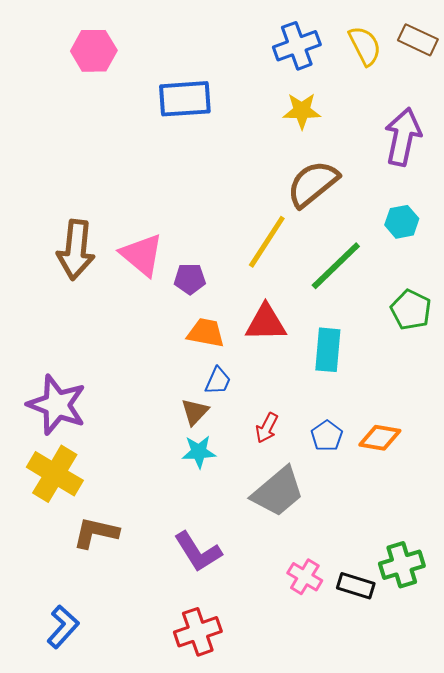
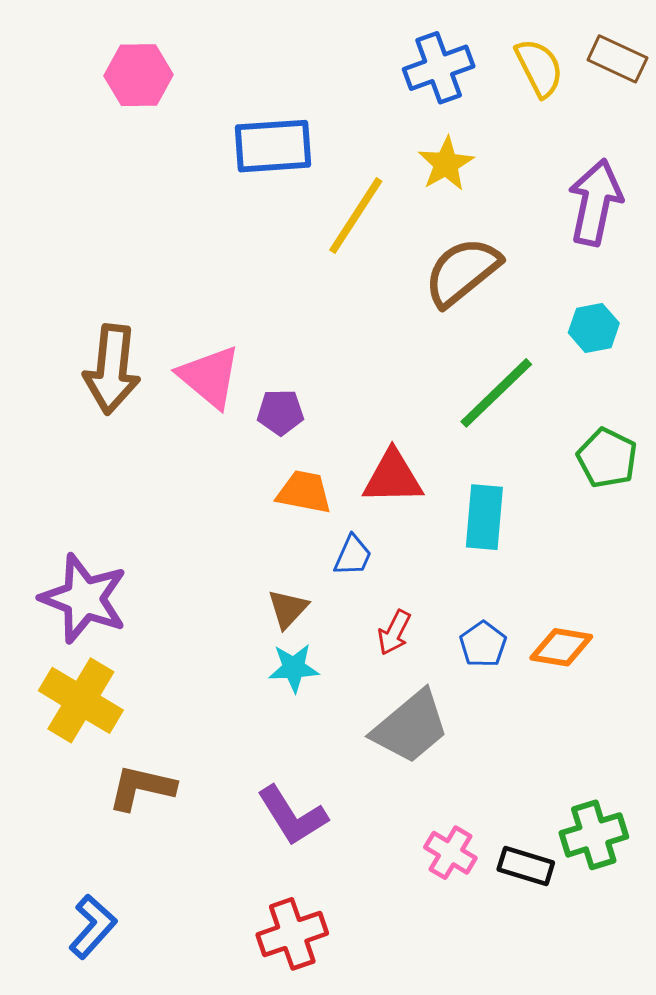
yellow star: (302, 111) -> (446, 164), turned -30
yellow line: (267, 242) -> (356, 216), moved
blue trapezoid: (218, 381) -> (353, 556), moved

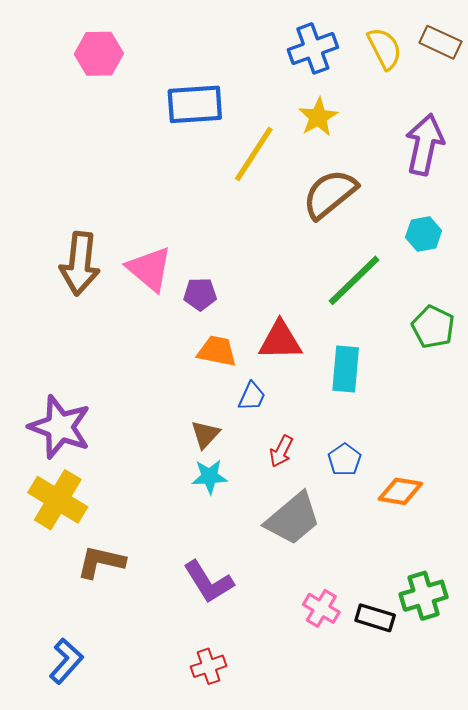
orange diamond: (561, 647) -> (400, 491), moved
red cross: (292, 934) -> (209, 666), size x0.7

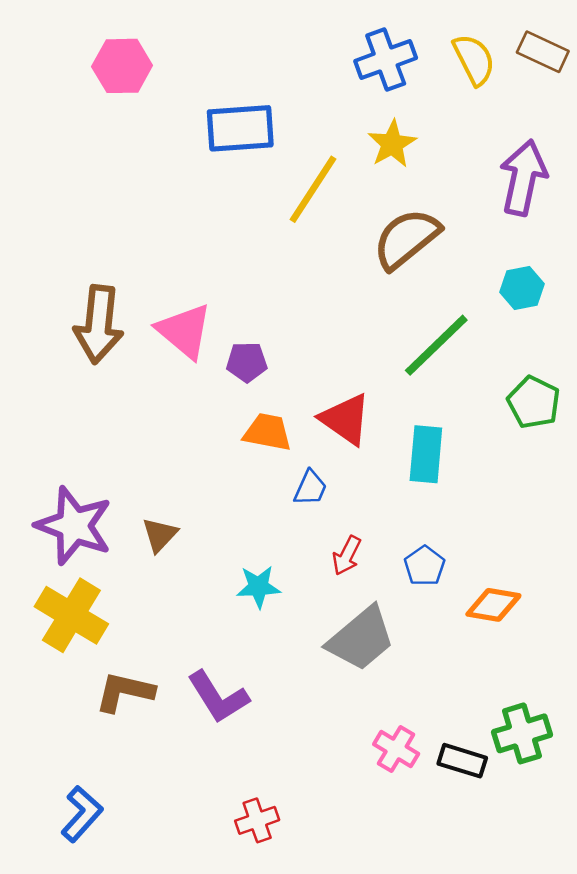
red triangle: (280, 341) -> (345, 419), turned 36
brown triangle: (205, 434) -> (160, 535), moved
purple L-shape: (209, 582) -> (218, 697), moved

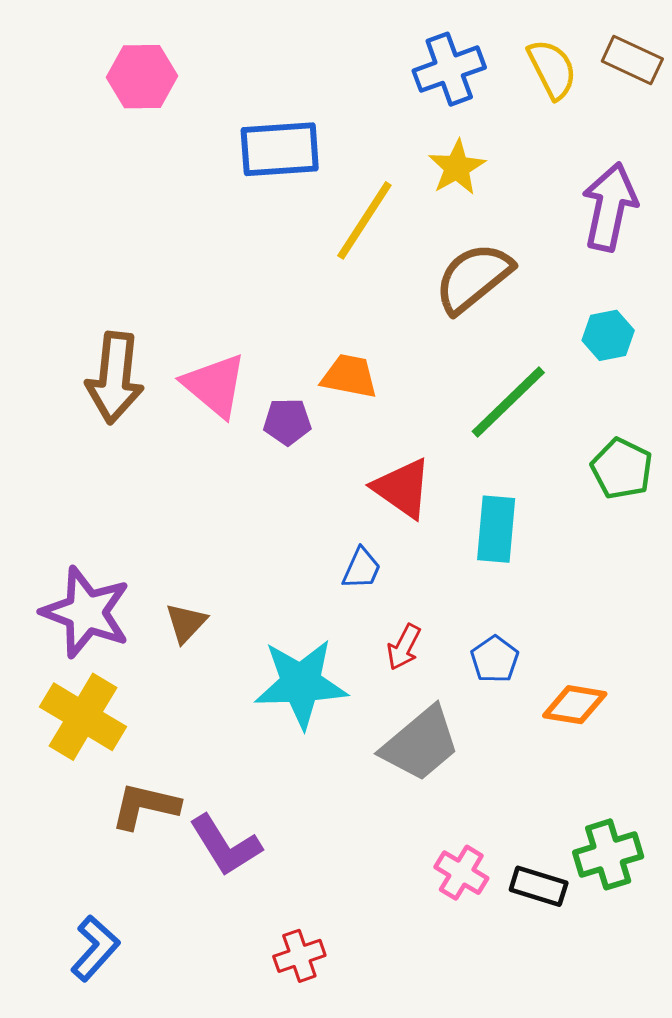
orange trapezoid: (267, 432) -> (349, 376), moved
cyan star: (258, 587) -> (301, 683), size x1.8
purple L-shape: (218, 697) -> (225, 845), moved

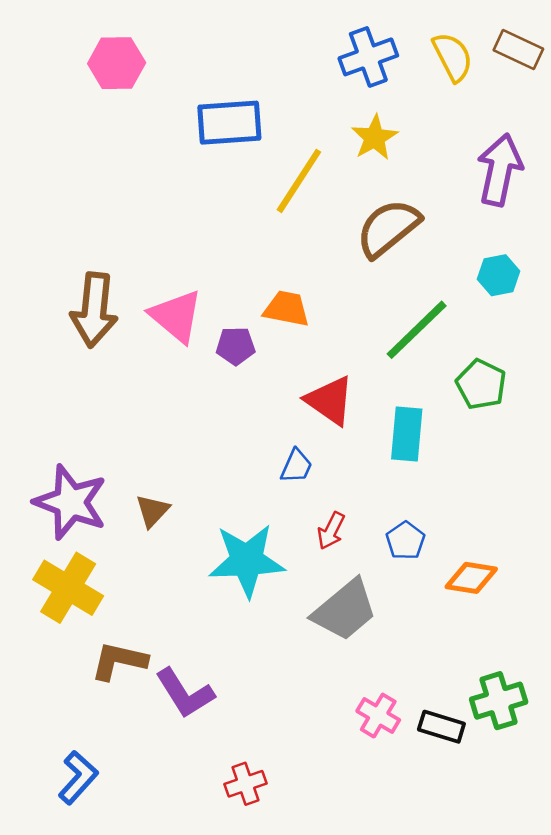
green pentagon: (622, 469) -> (481, 384), moved

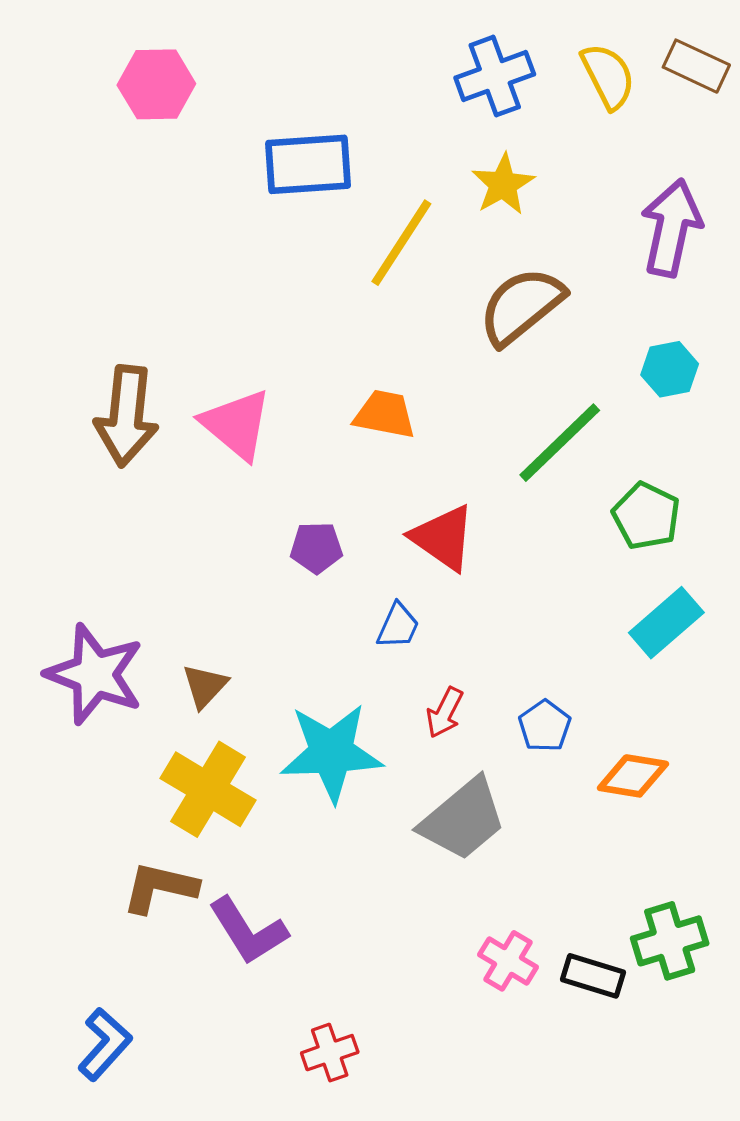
purple pentagon: (236, 346) -> (316, 548), moved
cyan rectangle: (407, 434) -> (666, 623), moved, turned 44
yellow cross: (68, 588) -> (208, 789), moved

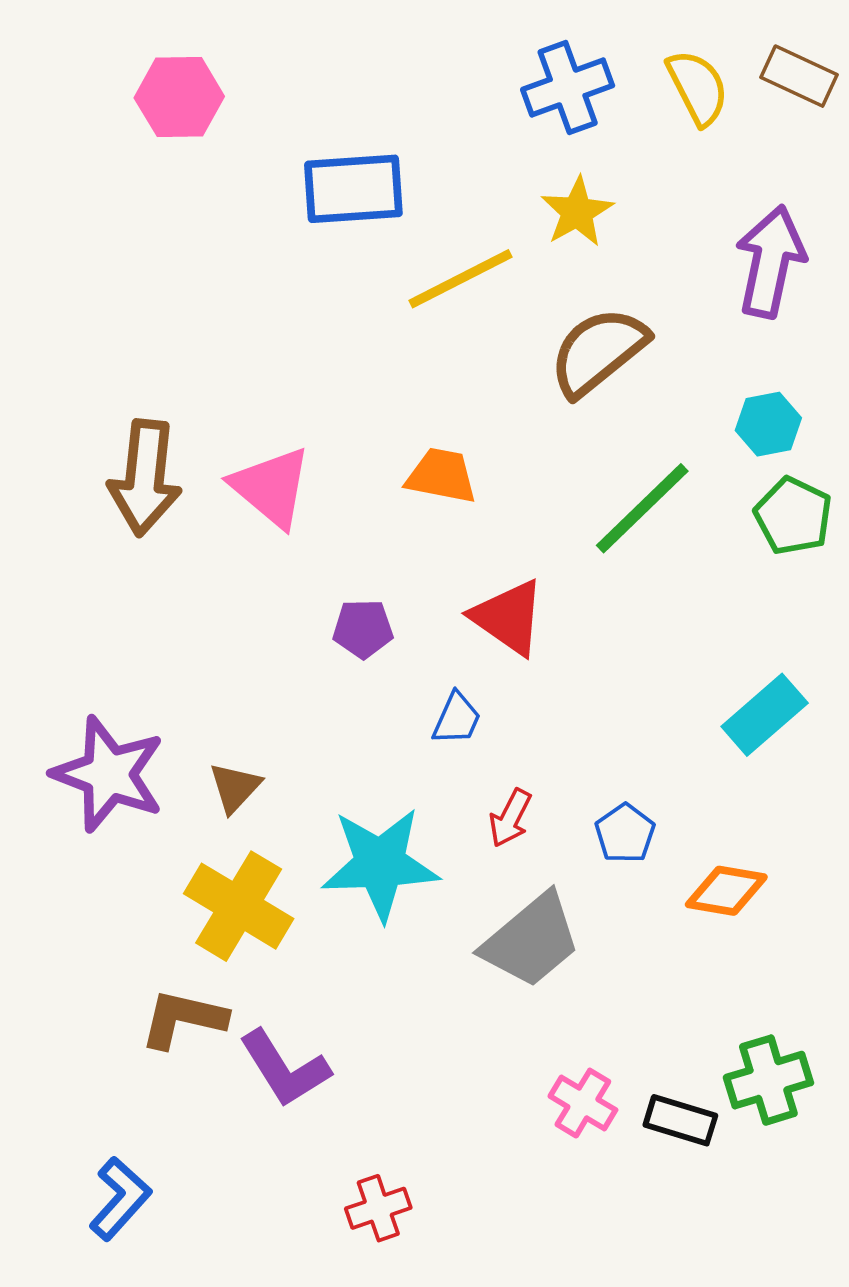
yellow line: (401, 243) -> (460, 279), turned 30
green pentagon: (646, 516) -> (793, 516), moved

